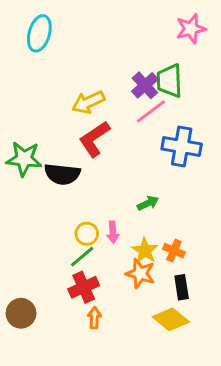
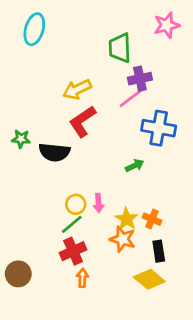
green trapezoid: (169, 81) -> (120, 48), moved
purple cross: (145, 85) -> (140, 79), moved, turned 30
green star: (24, 159) -> (21, 139), size x0.6
green arrow: (148, 203) -> (135, 166), moved

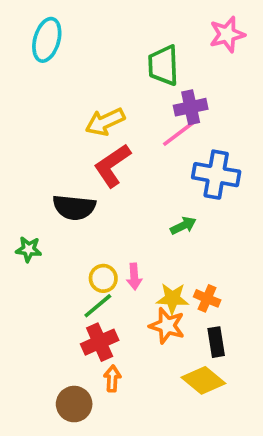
green star: (21, 139) -> (29, 249), moved
yellow star: (127, 219) -> (172, 298), turned -30
brown circle: (18, 274) -> (74, 404), moved

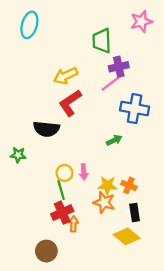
green line: (98, 306) -> (61, 190), turned -66
orange arrow: (112, 379) -> (73, 224), moved

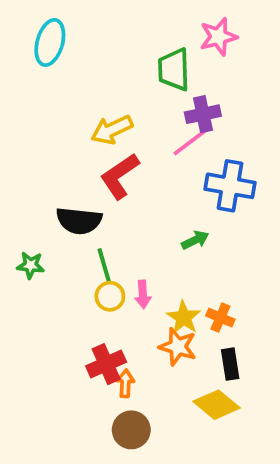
pink star: (141, 21) -> (218, 37), moved
yellow star: (107, 185) -> (184, 318), turned 30
green line: (61, 190) -> (104, 265), moved
brown circle: (46, 251) -> (131, 430), moved

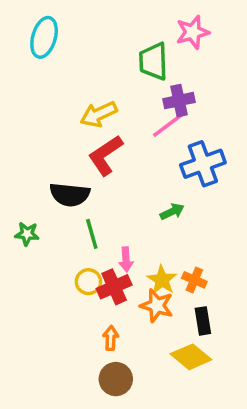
blue cross: (230, 186) -> (203, 164), turned -30
yellow circle: (110, 296) -> (88, 282), moved
red cross: (106, 364) -> (114, 287), moved

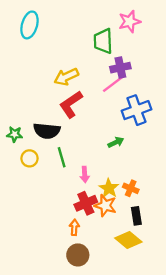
green star: (27, 234) -> (15, 134), moved
yellow circle: (88, 282) -> (29, 158), moved
red cross: (114, 287) -> (86, 203), moved

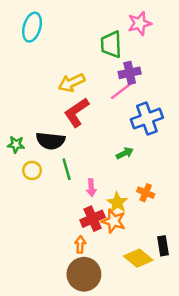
orange cross: (131, 188) -> (146, 193), moved
black rectangle: (136, 216) -> (163, 246), moved
brown circle: (78, 255) -> (84, 274), size x1.4

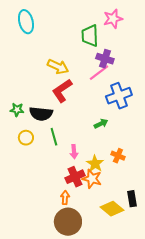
cyan ellipse: (32, 27) -> (26, 22), turned -30
purple cross: (130, 73) -> (105, 59), turned 30
yellow arrow: (72, 83) -> (58, 67), turned -130
green star: (16, 144) -> (17, 110), moved

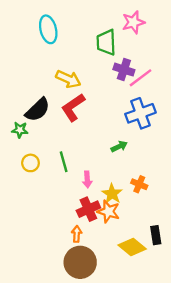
cyan ellipse: (26, 22) -> (48, 29), moved
pink line: (99, 73) -> (140, 78), moved
black semicircle: (41, 114) -> (38, 110), moved, turned -50

